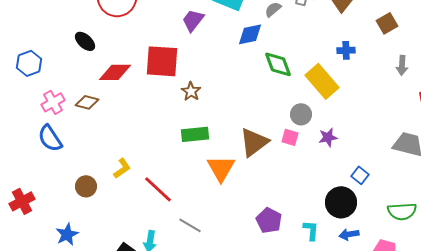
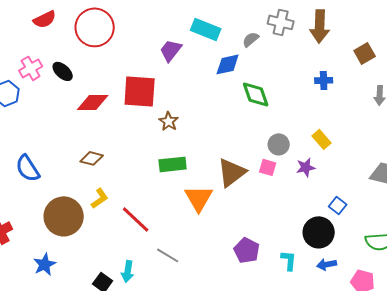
yellow rectangle: (322, 81) -> (322, 139), moved, size x0.6
pink cross: (53, 102) -> (31, 68), moved
brown diamond: (87, 102) -> (92, 158), moved
brown circle: (86, 186) -> (64, 216), size x1.8

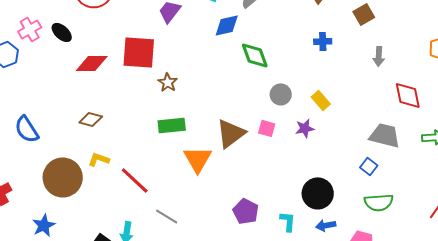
gray circle: (279, 144) -> (281, 94), moved
yellow L-shape: (100, 198) -> (99, 159), turned -125
blue square: (338, 205) -> (369, 166), moved

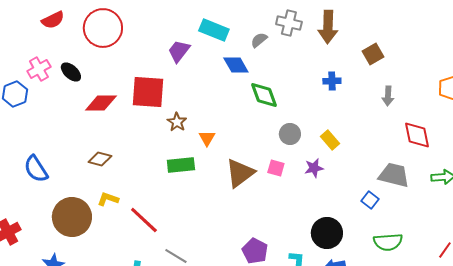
blue diamond: (227, 25) -> (236, 65), turned 72
orange triangle: (198, 159) -> (207, 138), moved, size x0.6
blue square: (369, 166) -> (370, 200), moved

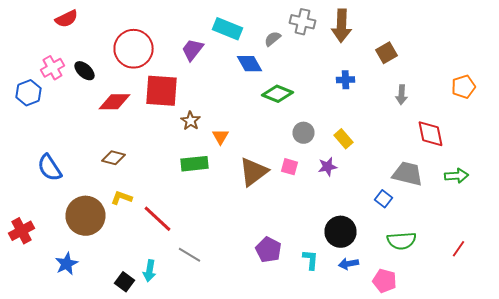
red circle: (103, 28) -> (134, 49), moved
green diamond: (264, 95) -> (278, 94), turned -48

